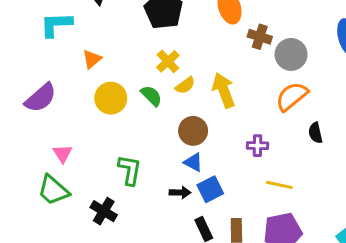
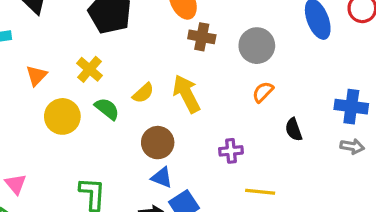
brown cross: (260, 37) -> (202, 37), moved
yellow cross: (168, 61) -> (90, 69), moved
orange semicircle: (292, 96) -> (263, 92), size x0.6

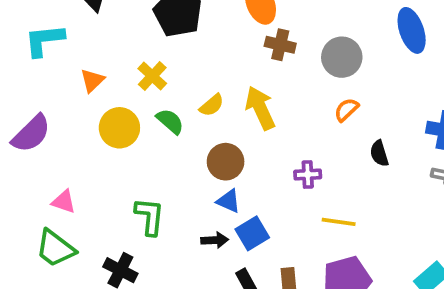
pink triangle: (16, 184) -> (64, 202), turned -35

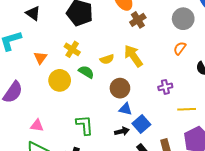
brown cross: (280, 45) -> (138, 20), turned -35
gray circle: (342, 57) -> (183, 19), moved
yellow semicircle: (212, 105) -> (107, 59), turned 32

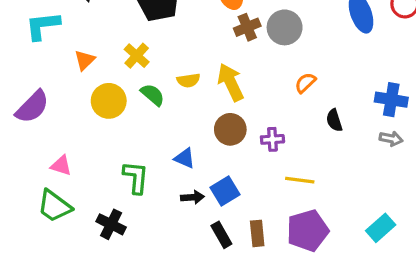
gray circle: (183, 19) -> (285, 27), moved
brown circle: (120, 88) -> (230, 129), moved
blue triangle: (125, 109) -> (185, 158), moved

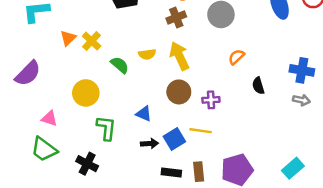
brown cross: (247, 27) -> (176, 17), moved
yellow cross: (137, 56) -> (92, 41), moved
yellow circle: (109, 101) -> (86, 93), moved
yellow line: (300, 180) -> (201, 131), moved
black rectangle: (221, 235) -> (171, 172), turned -54

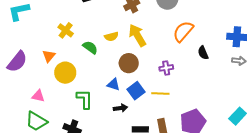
orange triangle: (68, 38) -> (49, 56), moved
orange semicircle: (236, 57) -> (183, 31), size x1.6
brown circle: (179, 92) -> (129, 63), moved
blue square: (174, 139) -> (136, 91), moved

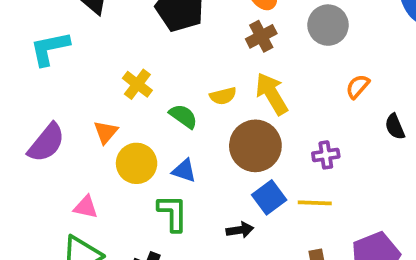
orange semicircle: (183, 31) -> (358, 86), size x0.6
brown circle: (129, 63) -> (255, 146), size x1.4
blue triangle: (113, 85) -> (184, 171), moved

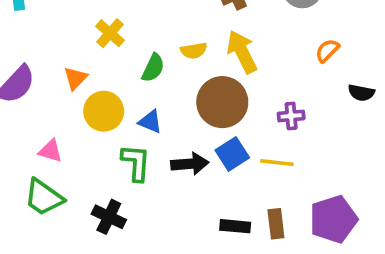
green semicircle: (183, 116) -> (153, 68), turned 76
black semicircle: (395, 127) -> (361, 93), turned -60
black arrow: (240, 230) -> (190, 164), moved, size x1.4

